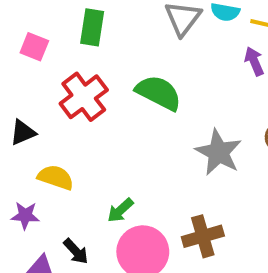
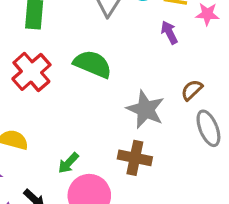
brown cross: (203, 236) -> (135, 158), moved, turned 32

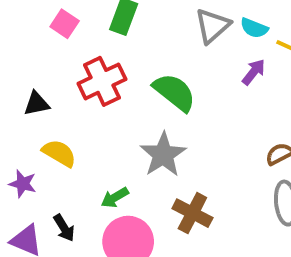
purple arrow: (169, 32) -> (254, 72), moved, turned 50
gray star: (146, 109) -> (163, 155), moved

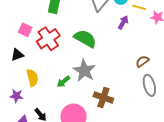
pink square: (65, 24) -> (25, 30), moved
yellow semicircle: (59, 153) -> (32, 78), turned 54
green arrow: (115, 197) -> (63, 82), moved

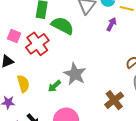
green semicircle: (85, 39) -> (62, 26), moved
brown cross: (103, 97) -> (114, 100), moved, turned 36

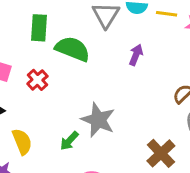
purple arrow: (111, 24) -> (136, 55), moved
red cross: (37, 44) -> (37, 80), size x0.6

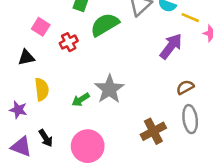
green semicircle: (73, 49) -> (105, 25), turned -68
purple arrow: (136, 55) -> (171, 46), moved, size x1.5

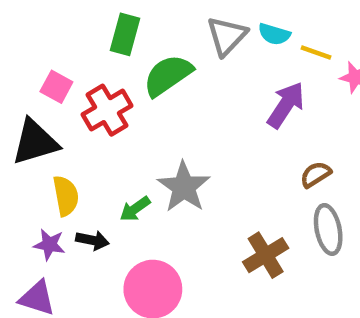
red cross: (69, 42) -> (107, 110), size x1.5
black triangle: (26, 57) -> (35, 142), size x1.6
purple star: (18, 110) -> (49, 245), moved
black arrow: (46, 138) -> (92, 240), moved, turned -42

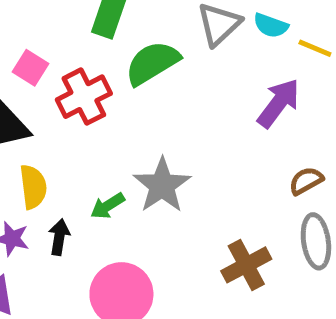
black arrow: (92, 240) -> (59, 237), turned -96

